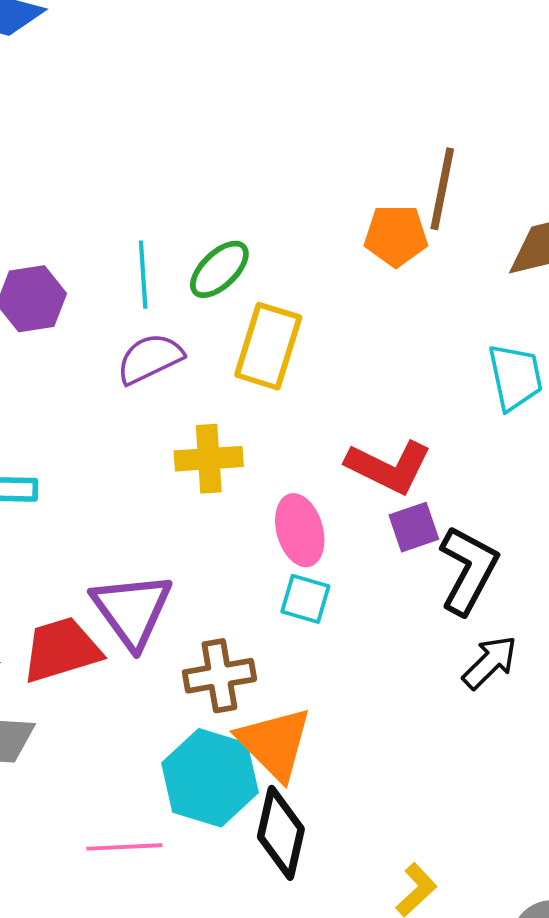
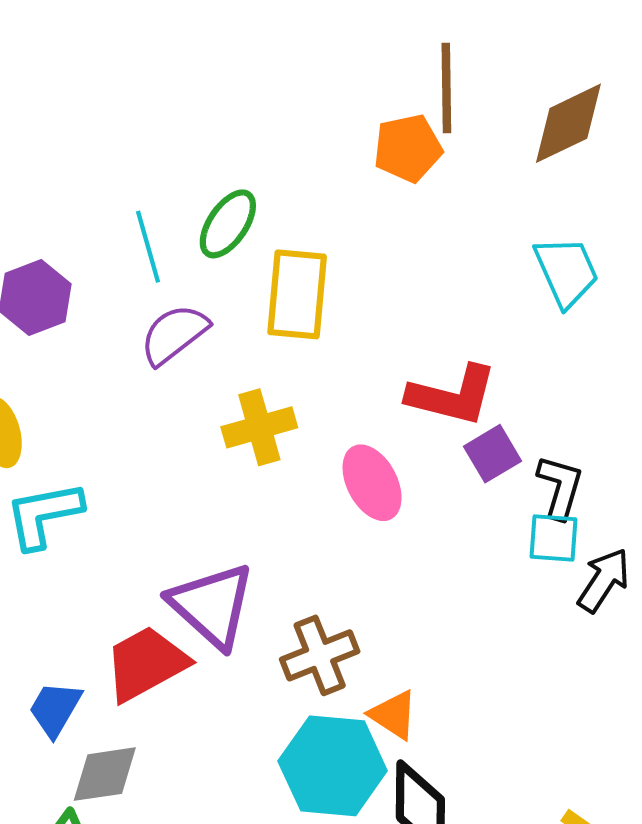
black L-shape: (468, 570) -> (560, 487), size x0.7
cyan square: (305, 599) -> (553, 538), moved
orange triangle: (275, 743) -> (393, 715), size x0.6

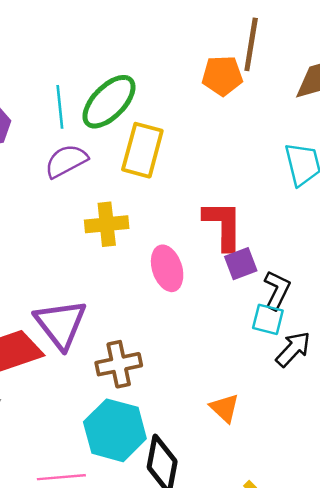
green ellipse: (228, 224) -> (109, 102), size x1.4
red L-shape: (452, 395) -> (223, 225), turned -114
orange triangle: (393, 715) -> (224, 408), moved

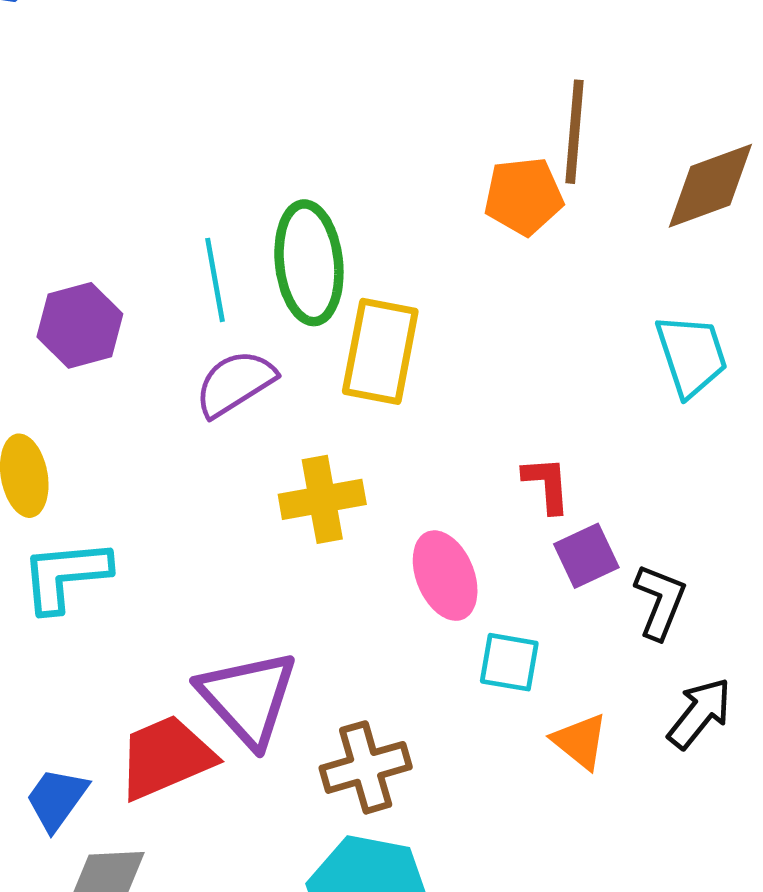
green ellipse: (109, 102) -> (309, 263), turned -46
red L-shape: (223, 225) -> (547, 484), size x0.6
cyan square: (268, 319) -> (509, 662), moved
orange triangle: (224, 408) -> (580, 741), moved

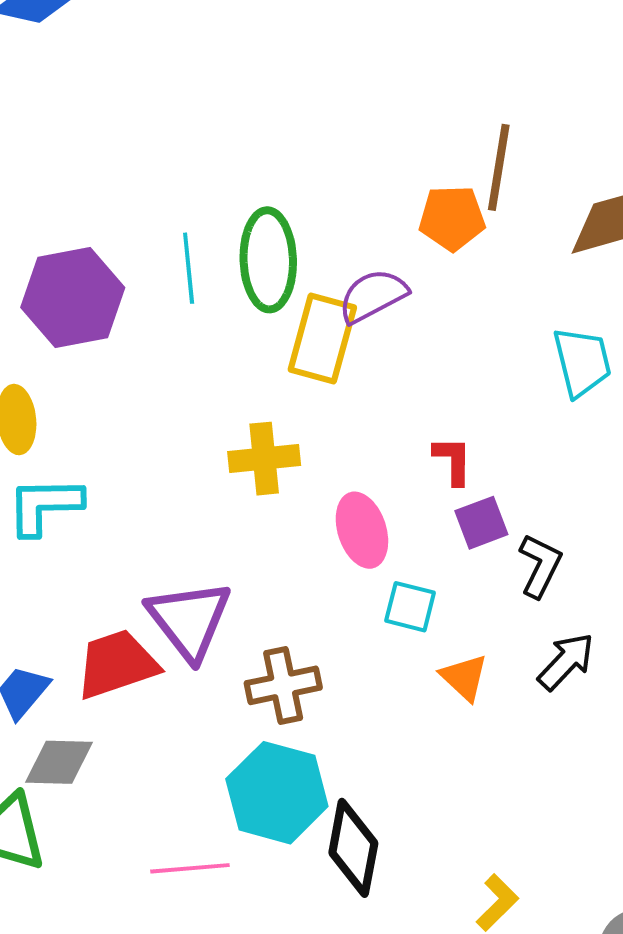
purple hexagon: (80, 325) -> (73, 298), size x1.4
purple semicircle: (235, 383) -> (373, 296), moved

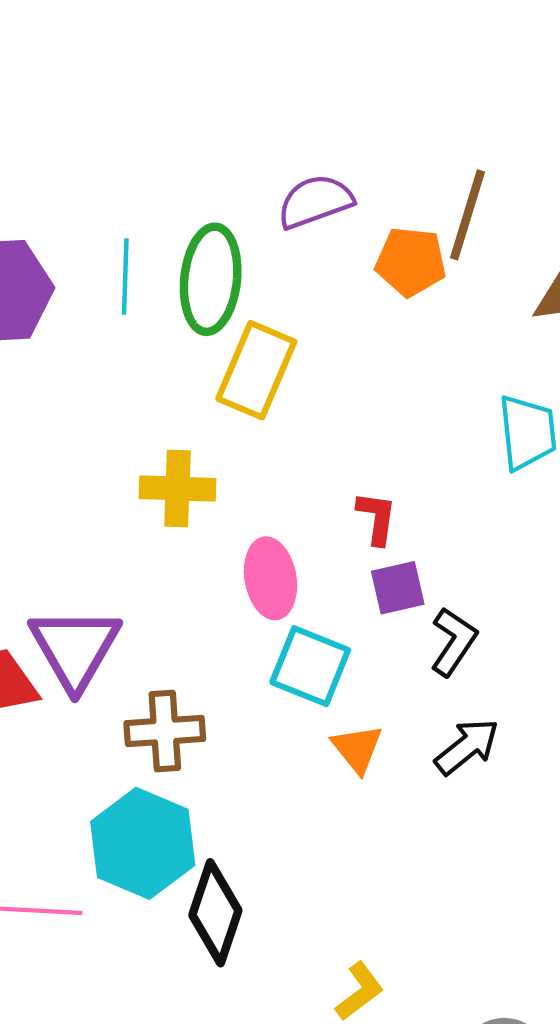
purple semicircle: (373, 296) -> (315, 201), moved
cyan square: (410, 607) -> (310, 666), size x1.4

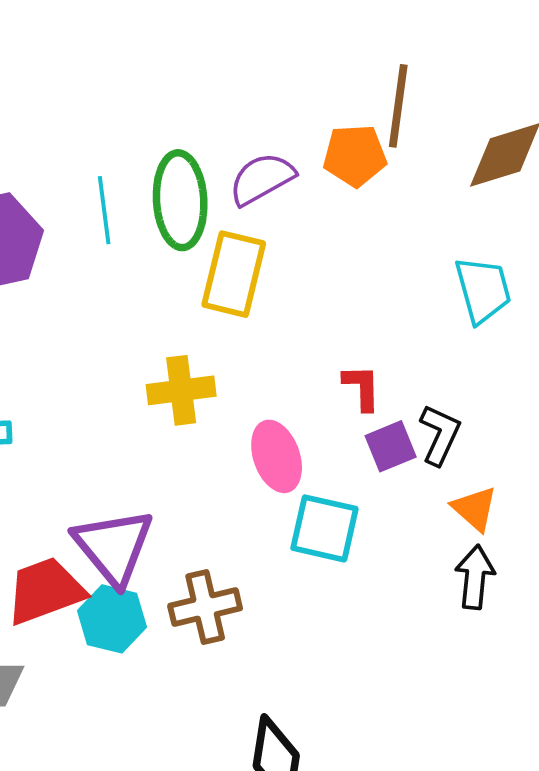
purple semicircle: (315, 201) -> (262, 179), moved
black L-shape: (454, 642) -> (440, 435), moved
black arrow: (467, 747) -> (475, 577), turned -36
orange triangle: (357, 749) -> (475, 509), moved
cyan hexagon: (143, 843) -> (112, 619), moved, size x0.7

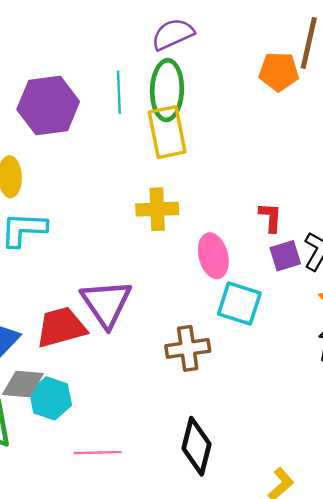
purple semicircle: (262, 179) -> (173, 34), moved
yellow rectangle: (234, 274) -> (167, 132), moved, turned -30
brown cross: (205, 607) -> (188, 348), moved
cyan hexagon: (112, 619) -> (51, 398), moved

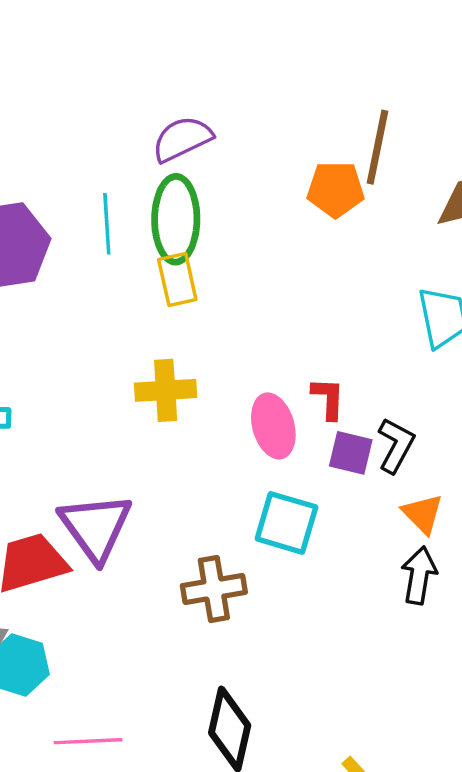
yellow rectangle: (167, 132) -> (177, 279), size x0.7
pink ellipse: (213, 256) -> (273, 426), moved
purple square: (285, 256) -> (351, 453), turned 32

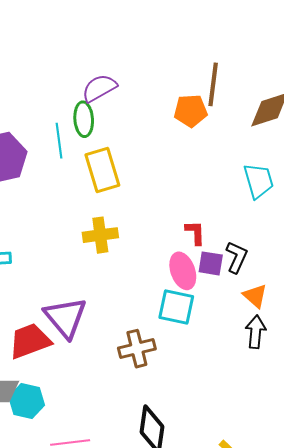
green ellipse: (176, 219) -> (84, 119), moved, size x0.7
yellow rectangle: (177, 279) -> (102, 170), size x1.4
pink ellipse: (273, 426) -> (183, 271), moved

